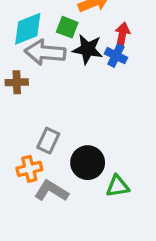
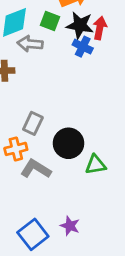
black star: (88, 49) -> (80, 25), moved
gray arrow: (45, 52) -> (30, 44), size x0.7
blue cross: (116, 56) -> (83, 47), moved

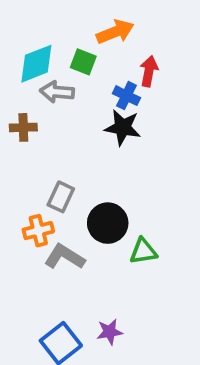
black star: (80, 25) -> (123, 127), moved
purple star: (70, 226) -> (110, 332), turned -30

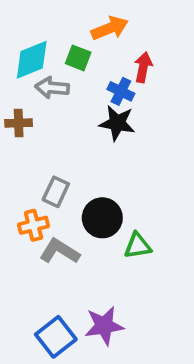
purple star: (110, 332) -> (104, 326), size x1.5

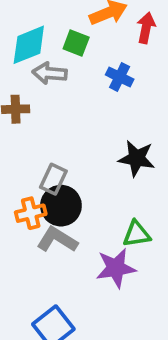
red arrow: (143, 67) -> (146, 28), moved
black star: (117, 123) -> (137, 158), moved
black circle: (102, 218) -> (61, 206), moved
purple star: (104, 326) -> (116, 268), moved

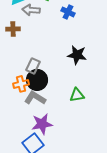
purple star: (116, 268) -> (42, 124), moved

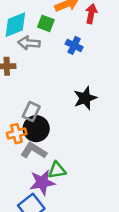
black star: (77, 55) -> (85, 98), turned -30
green triangle: (77, 95) -> (57, 170), moved

